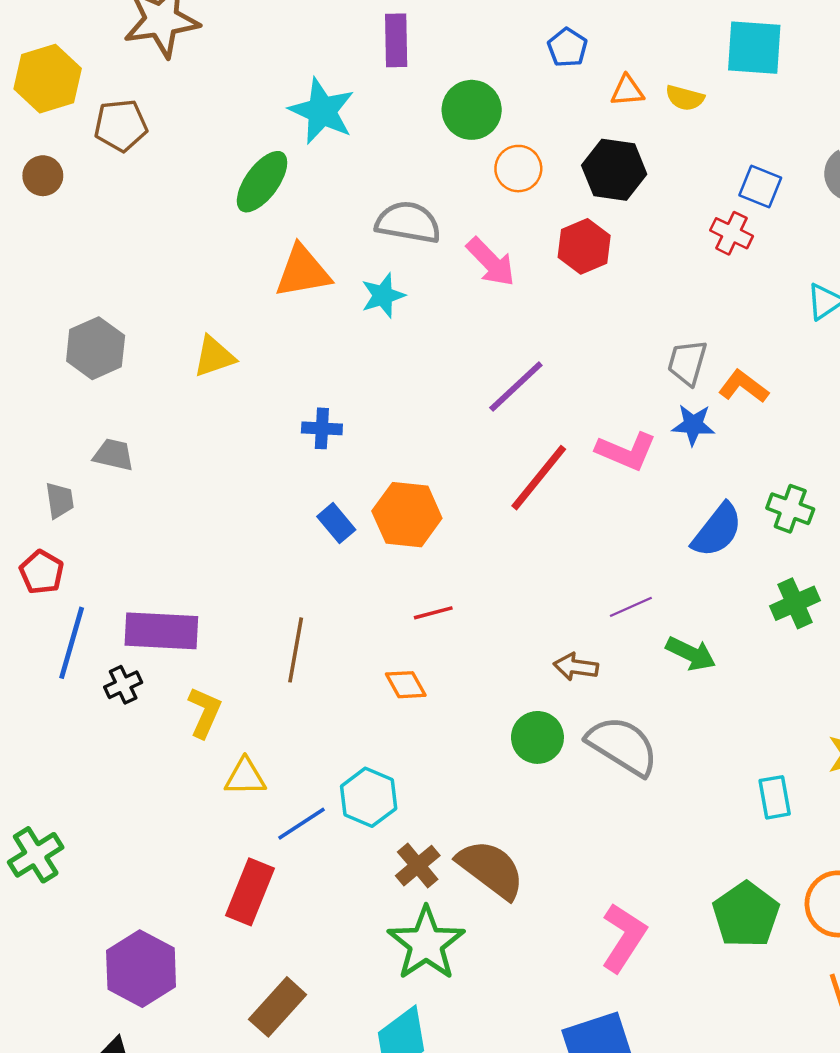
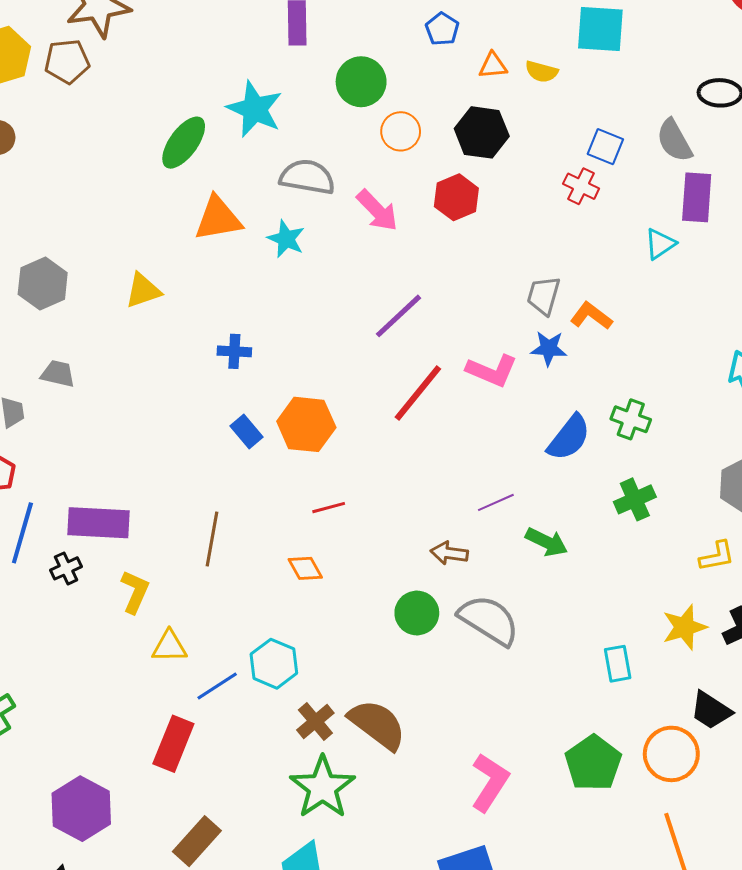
cyan star: (322, 111) -> (255, 109), moved
brown pentagon: (121, 125) -> (67, 61), moved
cyan star: (383, 295) -> (286, 239), turned -30

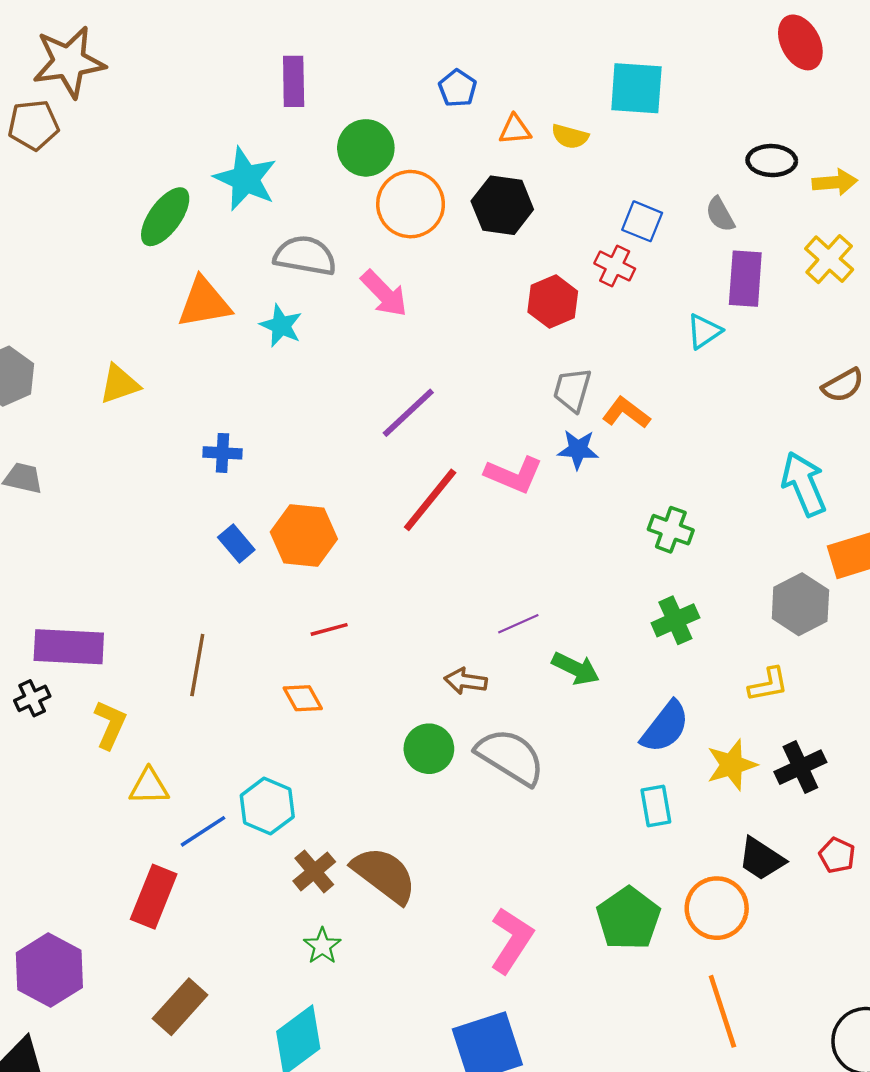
orange circle: (401, 131) -> (411, 204), size x1.5
gray semicircle: (674, 141) -> (720, 214), size x0.7
red hexagon: (456, 197) -> (553, 302), moved
blue semicircle: (569, 438) -> (665, 727), moved
green star: (323, 787) -> (322, 946), size x0.5

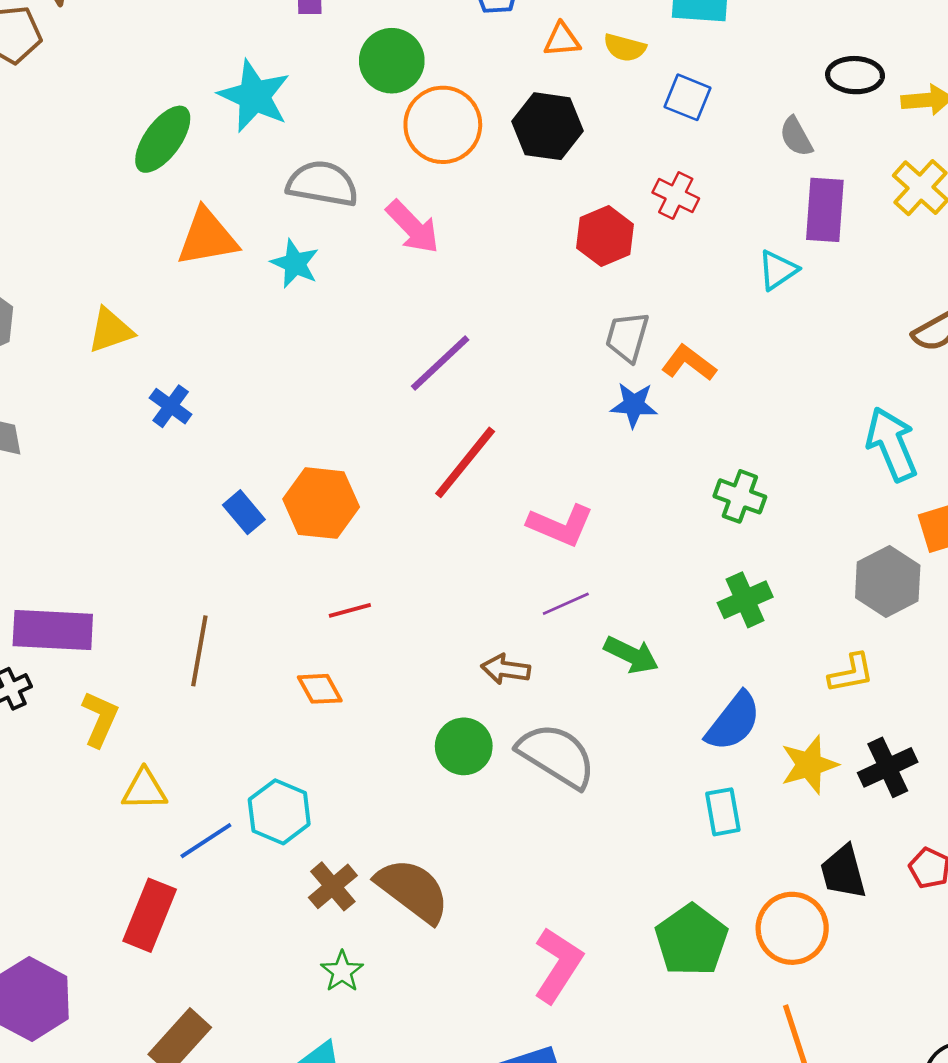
blue square: (642, 221) -> (687, 97), moved
blue cross: (223, 453) -> (171, 406), moved, turned 33
pink L-shape: (514, 475) -> (561, 525), moved
black trapezoid: (761, 859) -> (843, 872), turned 42

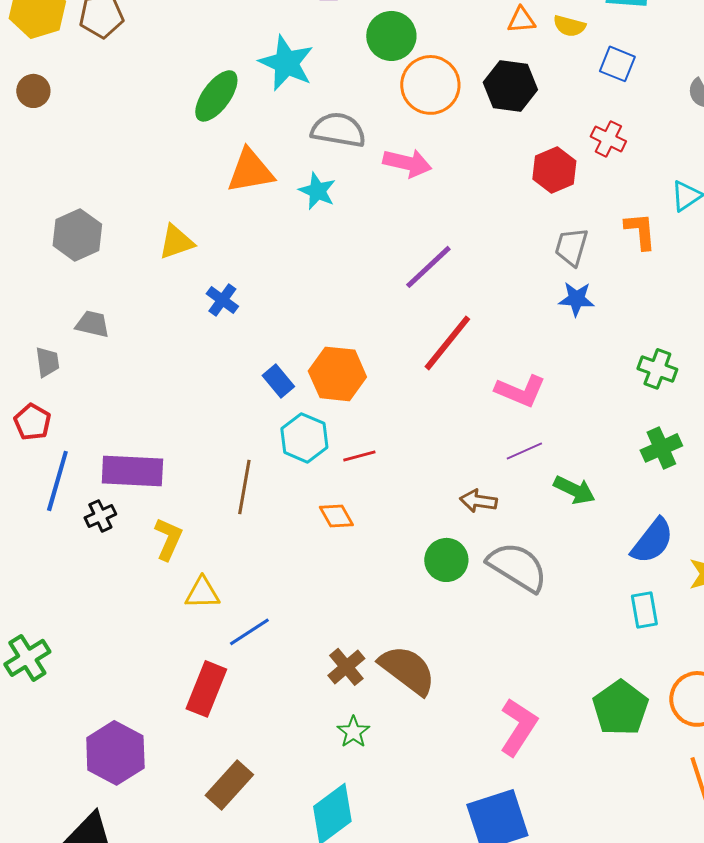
pink arrow: (413, 227) -> (407, 163), turned -33
orange L-shape: (689, 363) -> (640, 231), moved, turned 48
cyan hexagon: (279, 812) -> (304, 438), moved

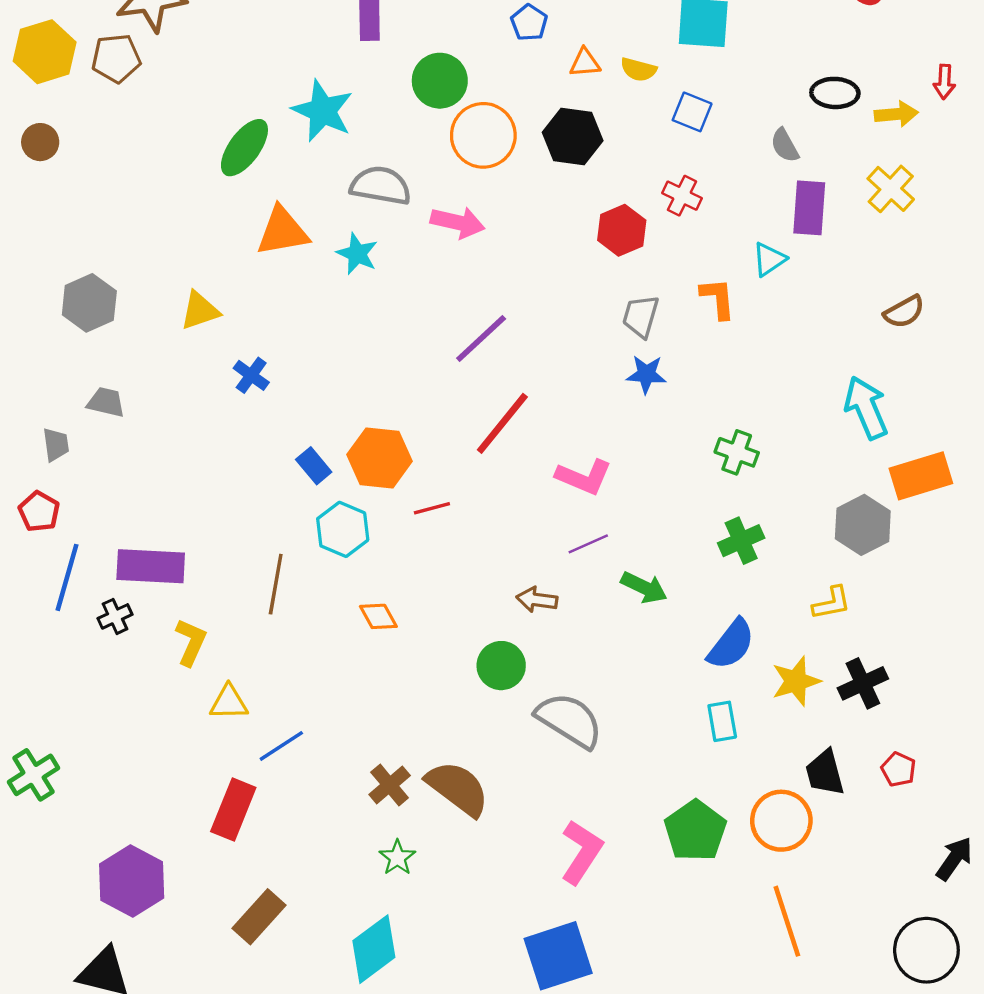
red line: (359, 456) -> (432, 508), moved
gray semicircle: (517, 567) -> (569, 720), moved

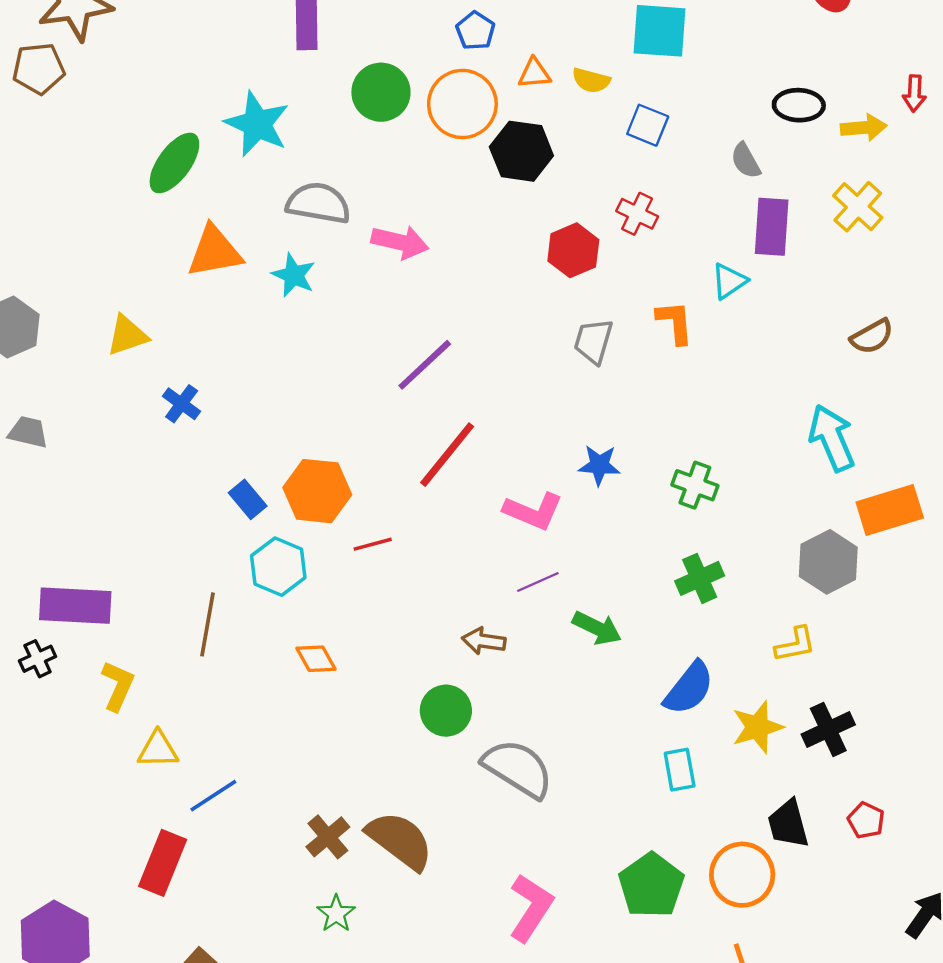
orange circle: (483, 135) -> (462, 104), moved
blue star: (646, 374) -> (599, 465), moved

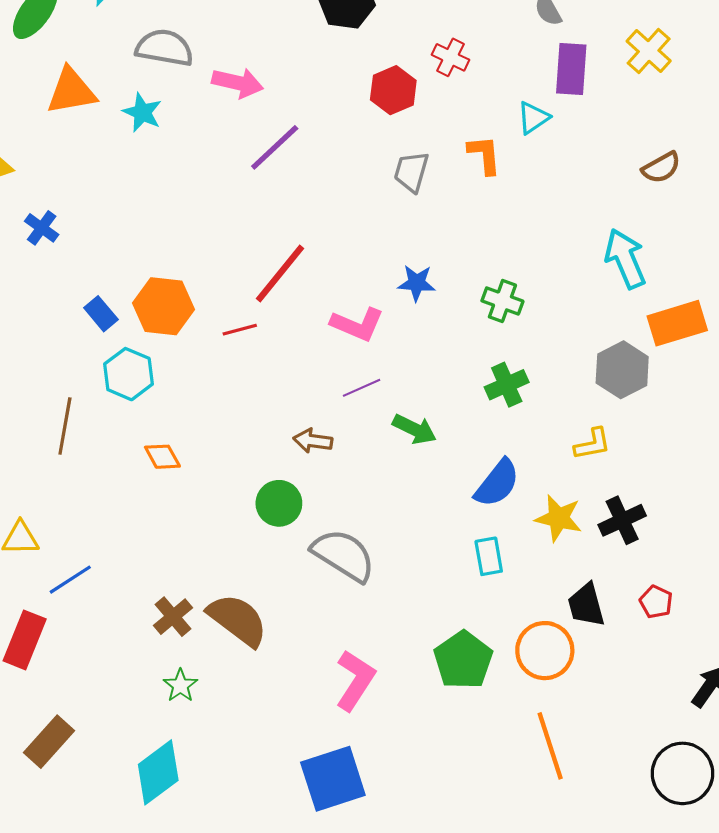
purple line: (425, 365) -> (275, 147), moved
red line: (373, 544) -> (240, 330), moved
yellow star: (757, 727) -> (559, 518), turned 30

